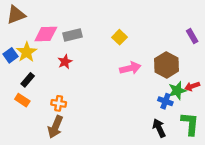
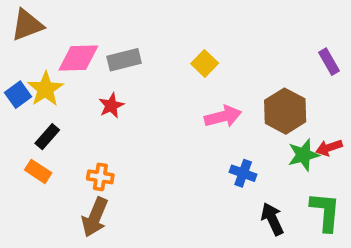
blue cross: (165, 101) -> (243, 173), moved

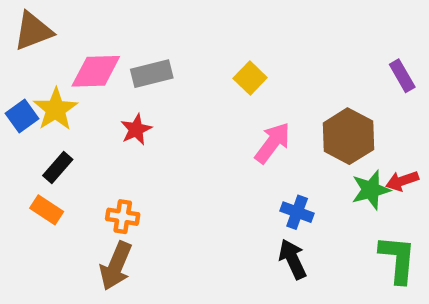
pink arrow: (223, 117) -> (272, 143), turned -39
black arrow: (272, 219) -> (293, 259), moved

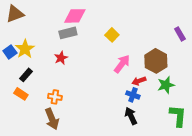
pink diamond: (96, 71) -> (75, 16), moved
red arrow: (402, 181) -> (139, 81), moved
brown arrow: (116, 266) -> (52, 119), turned -45

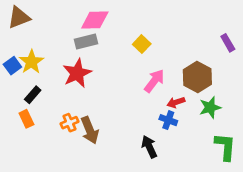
red star: (61, 58) -> (77, 73), size x1.6
orange rectangle: (21, 94) -> (26, 119), turned 32
orange cross: (55, 97) -> (69, 123), turned -32
black arrow: (131, 116) -> (149, 147), moved
brown arrow: (52, 119) -> (90, 130), moved

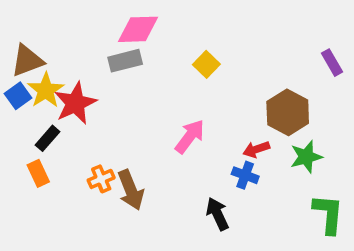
brown triangle: (19, 17) -> (27, 61), moved
red star: (77, 73) -> (75, 103), moved
pink arrow: (154, 81) -> (190, 136), moved

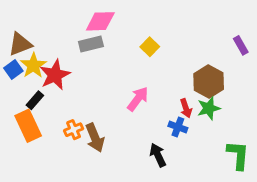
red arrow: (256, 149) -> (186, 108), turned -90
green star: (306, 157) -> (209, 108), moved
orange rectangle: (38, 173) -> (28, 126), size x1.6

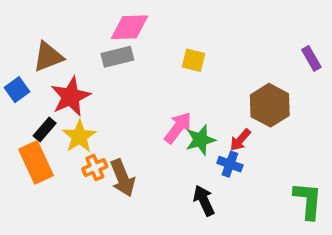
brown triangle: (20, 44) -> (48, 57), moved
yellow square: (150, 47) -> (194, 60), turned -30
yellow star: (33, 65) -> (79, 136), moved
red arrow: (186, 108) -> (240, 140), turned 60
green star: (209, 108) -> (200, 140), moved

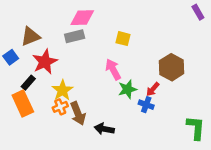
purple rectangle: (311, 58) -> (198, 12), moved
pink arrow: (178, 128) -> (113, 69), moved, turned -65
yellow star: (79, 136) -> (62, 90), moved
black arrow: (204, 200) -> (104, 129), moved, turned -54

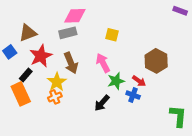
purple rectangle: (198, 12) -> (180, 11), turned -40
red arrow: (153, 89) -> (139, 81), turned -96
brown arrow: (78, 113) -> (71, 63), moved
black arrow: (104, 129) -> (102, 103), moved, turned -60

